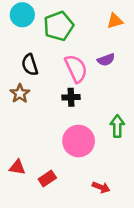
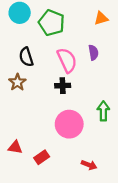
green pentagon: (59, 26) -> (52, 23), turned -30
purple semicircle: (106, 60) -> (93, 52), turned -80

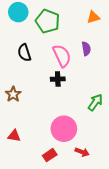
brown star: (17, 82) -> (13, 94), moved
green arrow: (103, 111) -> (95, 102), turned 36
pink circle: (69, 124) -> (64, 129), moved
red rectangle: (42, 157) -> (50, 155), moved

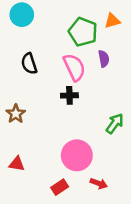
green pentagon: (48, 21) -> (83, 32), moved

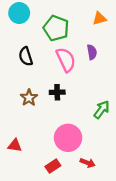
green pentagon: (83, 32) -> (56, 28), moved
black cross: (69, 95) -> (57, 92), moved
brown star: (16, 114) -> (29, 98), moved

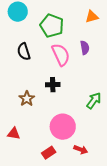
brown star: (29, 98) -> (27, 99), moved

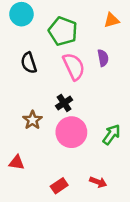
black cross: (53, 85) -> (64, 103), turned -32
green arrow: (94, 101) -> (112, 135), moved
pink circle: (63, 127) -> (71, 132), moved

